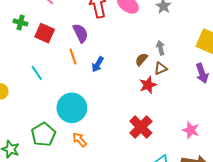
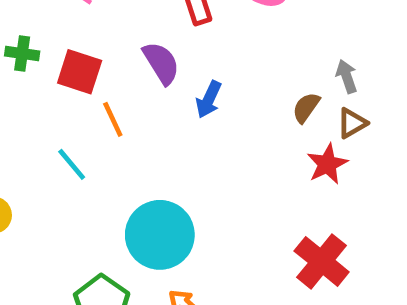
orange line: (73, 57) -> (113, 119), moved
blue arrow: (98, 64) -> (209, 99), moved

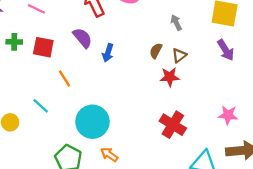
gray arrow: (347, 76) -> (176, 23), moved
orange line: (113, 119) -> (64, 78), moved
cyan line: (72, 164) -> (41, 106), moved
red star: (327, 164) -> (170, 77), turned 30

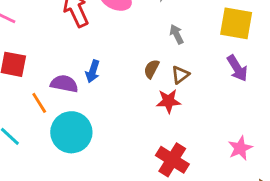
purple semicircle: (83, 38) -> (64, 84), moved, turned -40
pink star: (228, 115) -> (240, 148), turned -30
cyan circle: (92, 122) -> (71, 132), moved

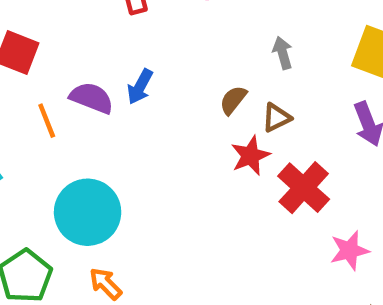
red star: (168, 101) -> (250, 156), turned -30
cyan circle: (71, 132) -> (88, 212), moved
red cross: (172, 160) -> (304, 188), moved

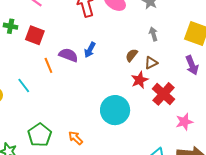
cyan circle: (88, 212) -> (115, 110), moved

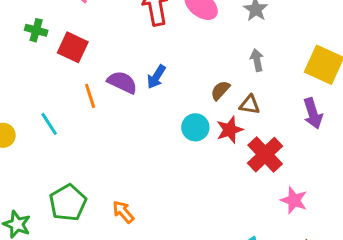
brown triangle: (151, 63) -> (250, 105), turned 32
cyan circle: (115, 110) -> (195, 127), moved, size x0.6
pink star: (184, 122) -> (294, 200), turned 30

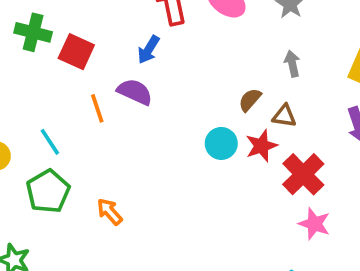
green cross: (36, 30) -> (33, 32), size x1.4
blue arrow: (156, 77) -> (149, 50), moved
pink star: (294, 200) -> (314, 224), moved
green pentagon: (68, 203) -> (48, 191), moved
orange arrow: (123, 212) -> (110, 212), moved

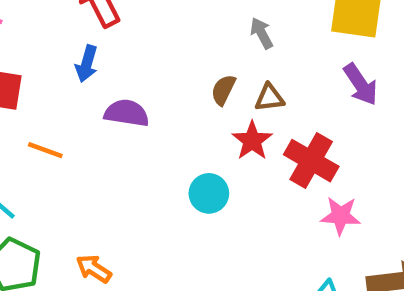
purple semicircle: (135, 92) -> (127, 113), moved
orange line: (97, 108) -> (45, 150), turned -36
cyan circle: (221, 143) -> (209, 193), moved

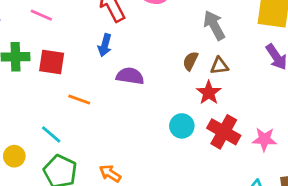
gray arrow: (262, 33) -> (214, 25), size x1.5
red cross: (311, 161) -> (224, 132), moved

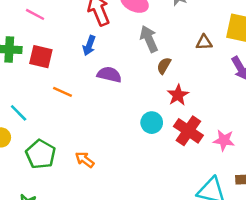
gray arrow: (214, 25) -> (149, 39), moved
brown triangle: (219, 66) -> (204, 42), moved
cyan line: (51, 134) -> (19, 113), moved

